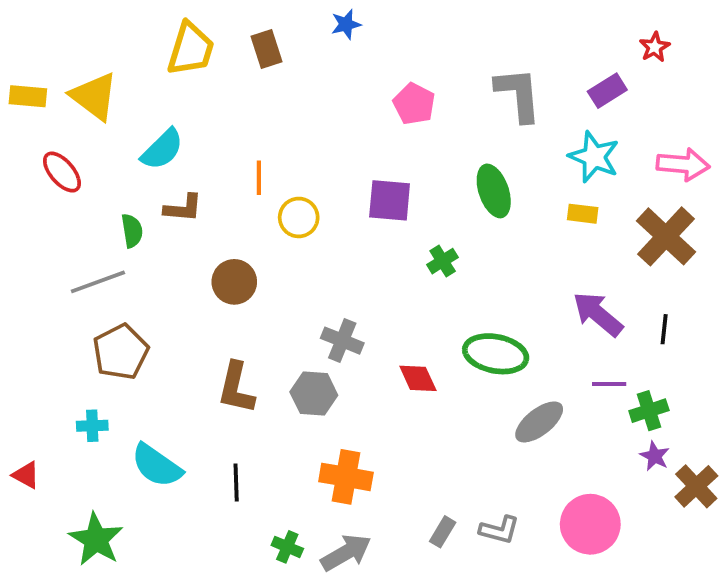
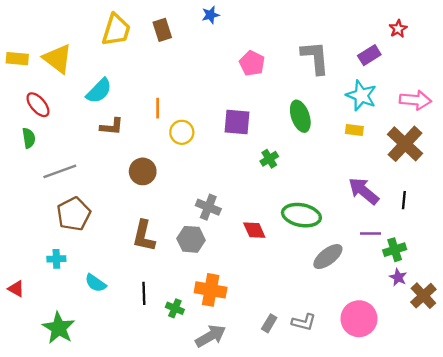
green semicircle: (132, 231) -> (29, 138), moved
cyan semicircle: (157, 466) -> (95, 283), size x0.7
green cross: (287, 547) -> (175, 308), moved

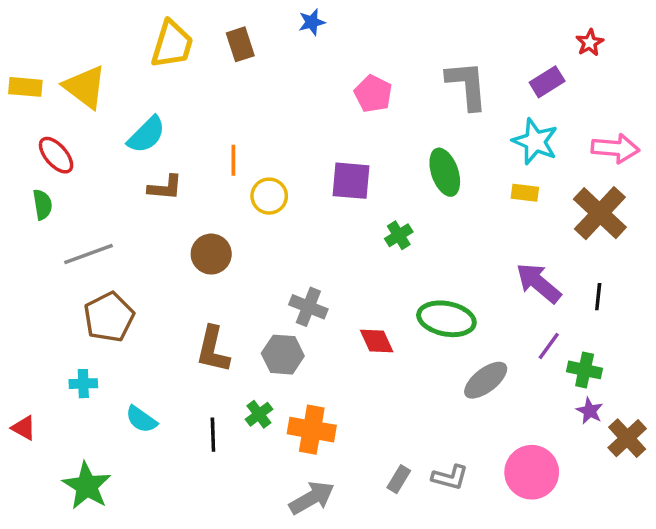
purple line: (370, 234) -> (549, 346), turned -54
green cross: (395, 250) -> (585, 370), turned 30
green cross: (175, 308) -> (259, 414), moved, turned 30

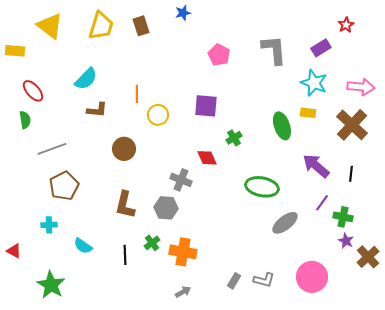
yellow triangle: (85, 87) -> (50, 26), moved
green ellipse: (445, 172) -> (282, 126), moved
red diamond: (377, 341) -> (207, 158), moved
gray arrow: (312, 498) -> (183, 292), size x0.6

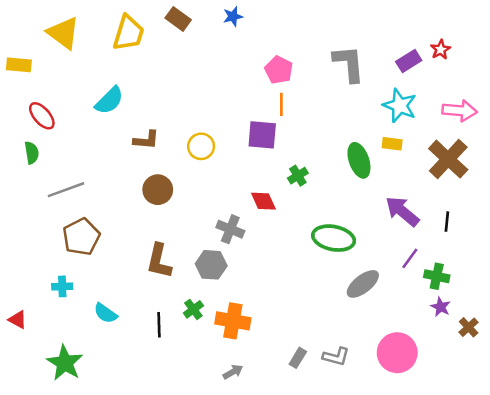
red star: (346, 25) -> (441, 50), moved
brown rectangle: (141, 26) -> (178, 19), moved, turned -36
orange line: (137, 94) -> (281, 104), moved
brown L-shape: (97, 110) -> (146, 140), moved
brown cross: (368, 257) -> (469, 327), size x0.7

